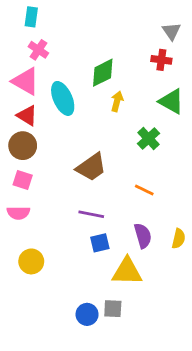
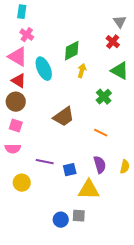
red cross: (161, 60) -> (113, 42), turned 32
purple line: (91, 214) -> (45, 162), moved

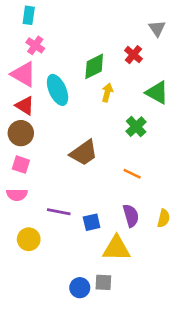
red cross: (113, 42) -> (133, 55), moved

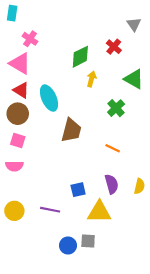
cyan rectangle: (29, 15) -> (12, 13), moved
cyan ellipse: (58, 90) -> (49, 98), moved
brown trapezoid: (84, 153) -> (71, 130), turned -40
purple line: (59, 212) -> (50, 210), moved
yellow circle: (29, 239) -> (14, 211), moved

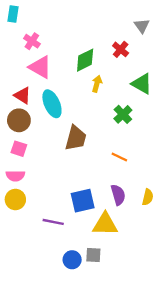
pink triangle: (20, 63) -> (40, 67), moved
blue square: (78, 190) -> (83, 201), size x1.5
yellow circle: (14, 211) -> (15, 199), moved

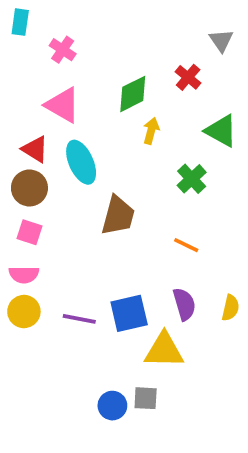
pink cross: (32, 41) -> (63, 50), moved
purple line: (53, 222) -> (79, 319), moved

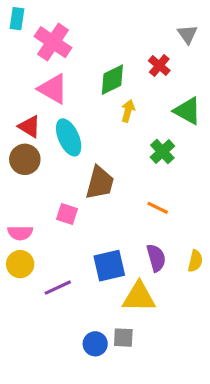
pink cross: (63, 50) -> (53, 42), size x1.6
pink square: (29, 232) -> (67, 214), moved
purple line: (79, 319) -> (58, 288), moved, turned -36

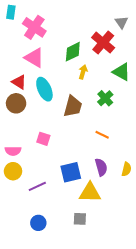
red cross: (159, 66) -> (103, 43), size x1.6
brown trapezoid: (100, 183) -> (73, 106), moved
blue circle: (95, 344) -> (38, 223), moved

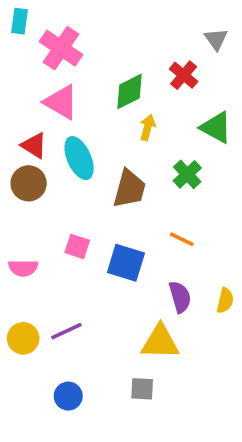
red cross: (103, 43) -> (184, 75), size x0.7
yellow circle: (13, 171) -> (23, 338), moved
blue square: (71, 172) -> (126, 263), moved, turned 30

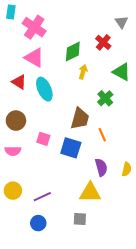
brown circle: (29, 183) -> (16, 121), moved
brown trapezoid: (130, 189) -> (80, 119), moved
orange line: (182, 239) -> (102, 135), turned 40
purple line: (66, 331) -> (42, 197), moved

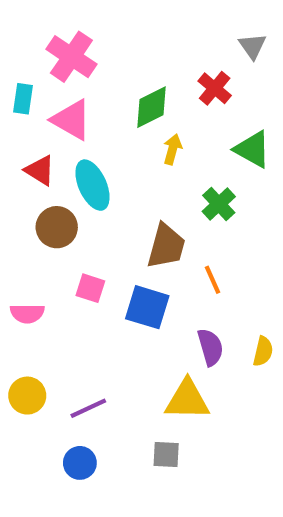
cyan rectangle: (11, 12) -> (23, 99), moved
brown circle: (16, 121) -> (57, 227), moved

